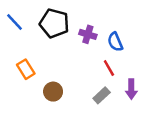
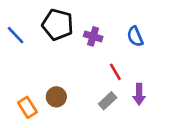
blue line: (15, 22) -> (16, 35), moved
blue semicircle: (115, 42) -> (135, 36), moved
orange rectangle: (26, 69) -> (27, 107), moved

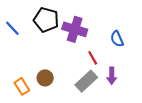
purple cross: (93, 36) -> (75, 29), size x1.6
blue semicircle: (135, 36) -> (117, 39), moved
gray rectangle: (108, 101) -> (86, 81), size x1.5

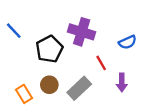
black pentagon: (46, 20) -> (49, 49), moved, turned 30
blue semicircle: (117, 39) -> (128, 42), turned -91
gray rectangle: (86, 81) -> (79, 88), moved

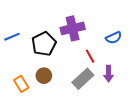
blue line: (14, 31) -> (12, 37), moved, turned -70
purple cross: (82, 32) -> (73, 28), turned -30
gray rectangle: (79, 88) -> (83, 79), moved

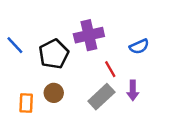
blue line: (12, 37) -> (15, 45), turned 70
orange rectangle: (21, 84) -> (26, 103), turned 35

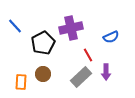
blue line: (15, 45) -> (15, 26), moved

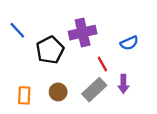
brown circle: (43, 74) -> (58, 92), moved

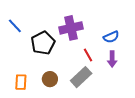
purple arrow: (123, 84) -> (112, 59), moved

